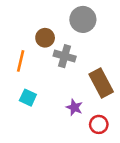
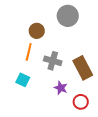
gray cross: (65, 56) -> (53, 61), moved
orange line: (21, 61) -> (29, 52), moved

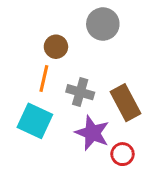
cyan square: (23, 80) -> (35, 121), size x1.6
purple star: (61, 88) -> (92, 133), size x1.6

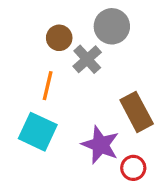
brown circle: (56, 47) -> (59, 38), moved
gray cross: (80, 92) -> (87, 59), moved, turned 32

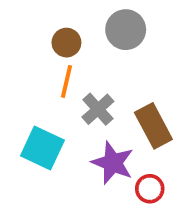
gray cross: (87, 59) -> (98, 109), moved
orange line: (48, 86) -> (66, 81), moved

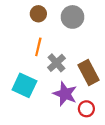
brown circle: (66, 43) -> (38, 14), moved

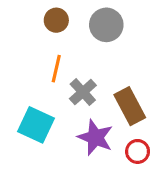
red circle: (86, 109) -> (138, 151), moved

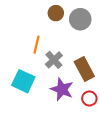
brown circle: (56, 20) -> (56, 13), moved
gray circle: (106, 25) -> (80, 19), moved

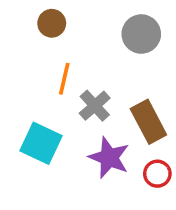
brown circle: (56, 13) -> (52, 23), moved

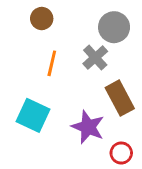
gray cross: (95, 106) -> (95, 58), moved
red circle: (157, 174) -> (121, 153), moved

